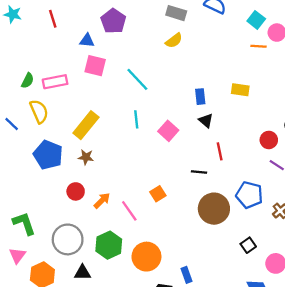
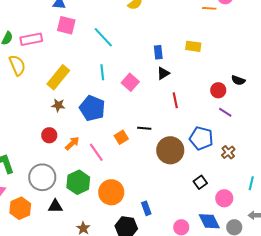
black triangle: (206, 121) -> (163, 73), turned 48
blue pentagon: (48, 155) -> (92, 108), moved
black line: (199, 172) -> (144, 128), moved

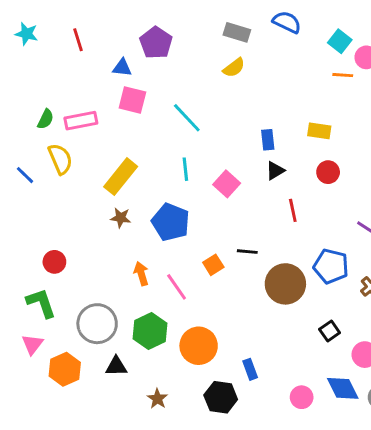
red circle: (218, 90) -> (328, 172), moved
red circle: (49, 135) -> (54, 262), moved
orange arrow: (72, 143) -> (141, 274), turned -63

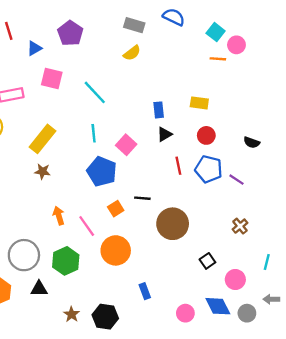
blue triangle: (122, 68) -> (34, 48), moved, turned -35
blue pentagon: (171, 222) -> (102, 171), moved
blue pentagon: (331, 266) -> (209, 169), moved
orange circle: (199, 346) -> (116, 250), moved
black hexagon: (221, 397) -> (105, 317), moved

